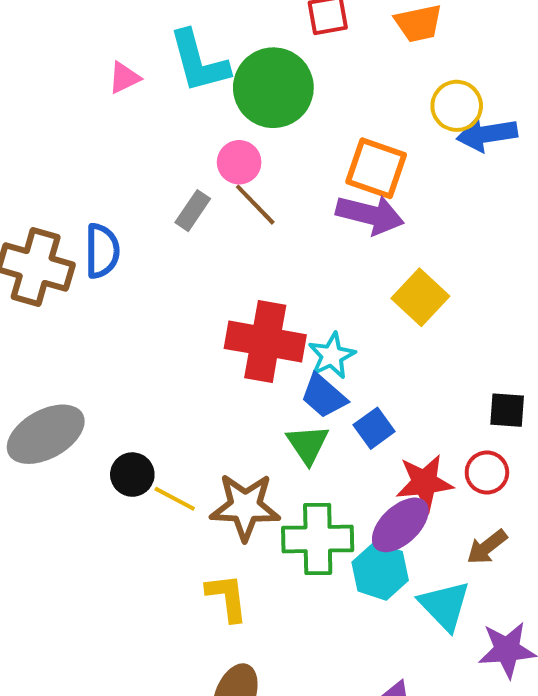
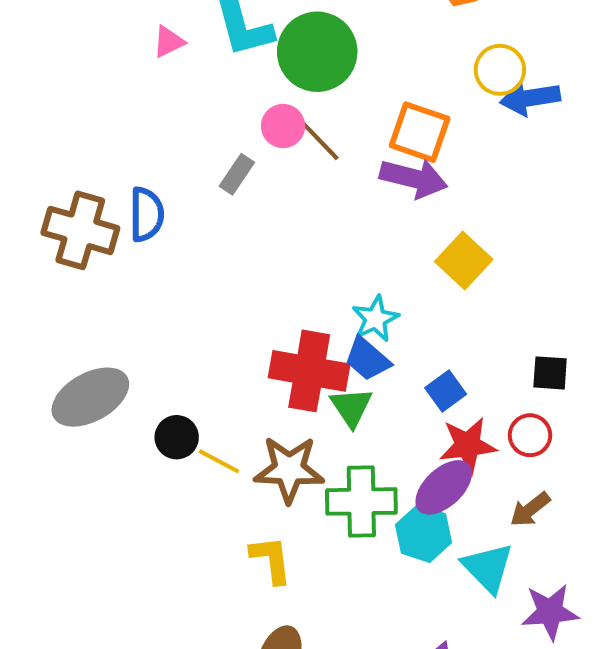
brown line: (255, 205) -> (319, 140), moved
red cross: (265, 342) -> (309, 371), moved
blue square: (374, 428) -> (446, 391), moved

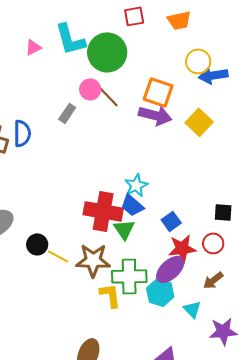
yellow square: (464, 261) -> (199, 122), moved
yellow L-shape: (271, 560) -> (110, 295), moved
cyan triangle: (488, 568) -> (192, 309), size x0.7

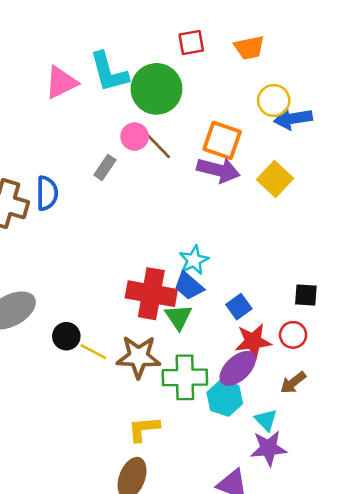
pink triangle: (33, 47) -> (61, 82), size x1.6
yellow L-shape: (110, 295) -> (144, 429), moved, turned -88
purple star: (223, 331) -> (269, 448), moved

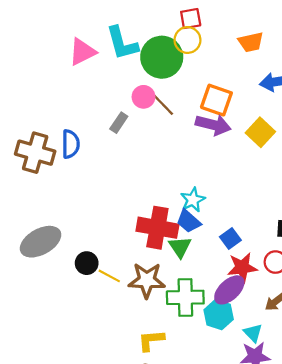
orange trapezoid: (249, 48) -> (251, 42), moved
yellow circle: (274, 100) -> (187, 40), moved

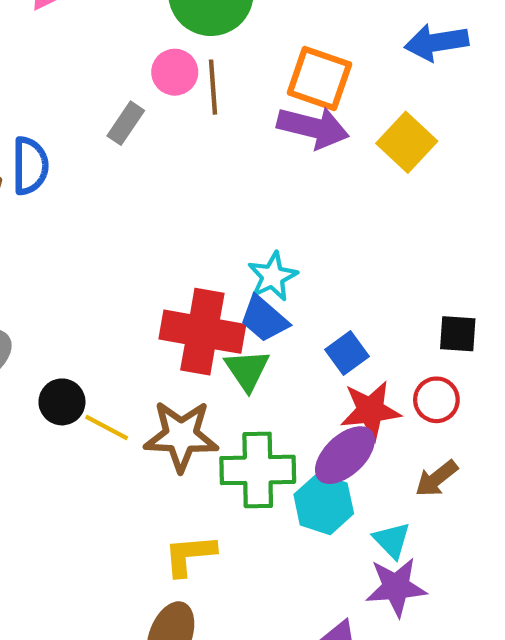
brown line: (163, 104) -> (213, 87), turned 40

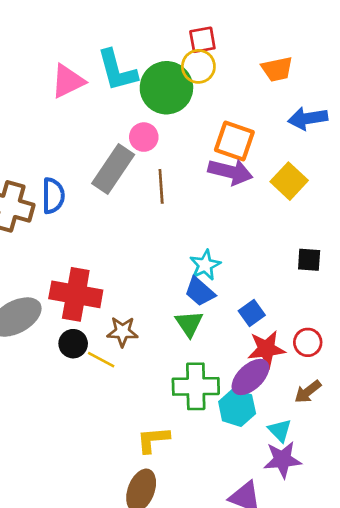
brown line: (213, 87) -> (161, 186), moved
gray rectangle: (126, 123) -> (113, 169), size x1.8
red cross: (202, 332) -> (76, 294), moved
black square: (458, 334) -> (309, 260), moved
brown star: (181, 436) -> (122, 332), moved, size x0.7

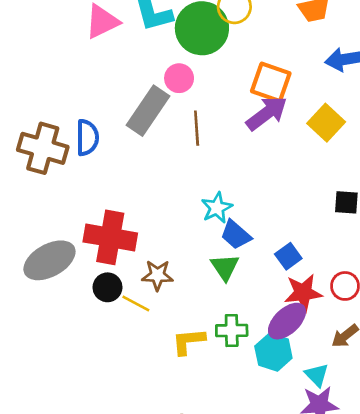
purple arrow: (230, 172) -> (267, 113), turned -51
cyan star: (205, 265) -> (217, 208), moved
green cross: (196, 386) -> (232, 331), size x0.7
yellow L-shape: (153, 440) -> (188, 341), moved

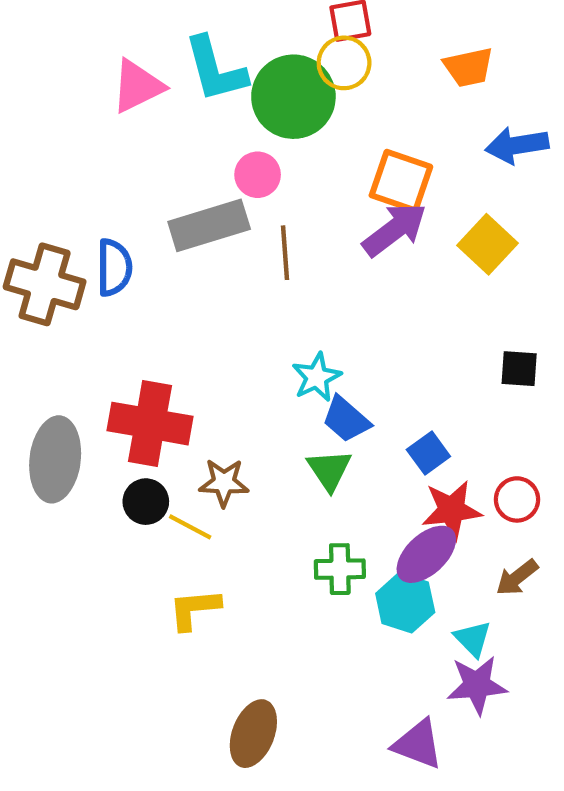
gray rectangle: (148, 111) -> (209, 225), turned 39
gray ellipse: (49, 260) -> (55, 459), turned -54
yellow L-shape: (188, 341) -> (194, 609), moved

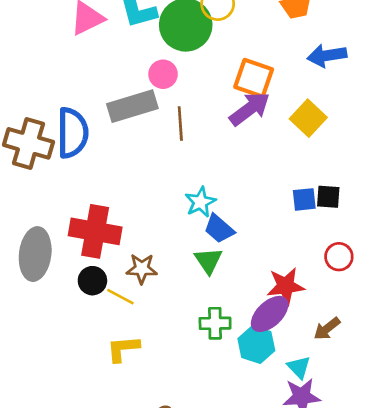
blue semicircle: (114, 267) -> (72, 133), size x1.4
blue square: (428, 453) -> (304, 199), moved, turned 30
red circle: (517, 499) -> (339, 257), moved

